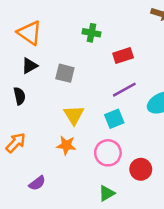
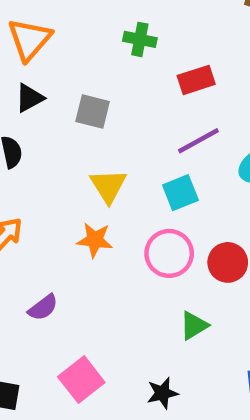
orange triangle: (30, 33) -> (29, 39), turned 36
red circle: (141, 169) -> (228, 262), moved
green triangle: (107, 193) -> (194, 326), moved

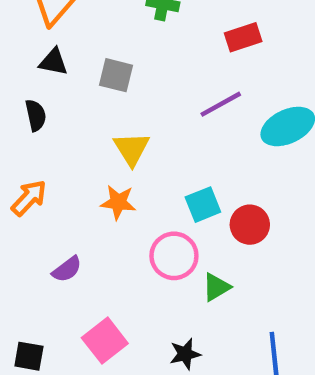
red rectangle: (196, 80) -> (243, 37), moved
black triangle: (29, 98) -> (54, 62), turned 40
cyan square: (180, 193) -> (203, 205), moved
pink circle: (169, 253) -> (174, 256), moved

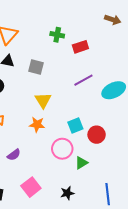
red rectangle: (243, 37) -> (80, 47), moved

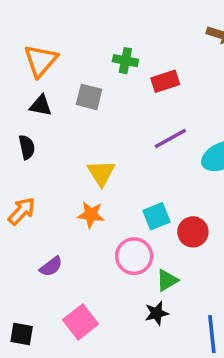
gray square: (36, 67) -> (89, 97), moved
black star: (67, 193) -> (157, 313), moved

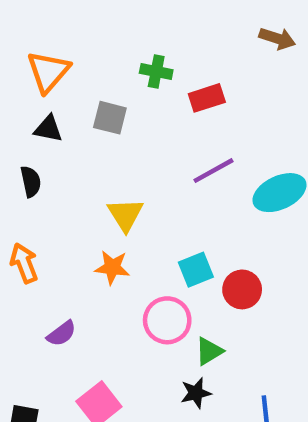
orange arrow: (22, 211) -> (24, 263), turned -64

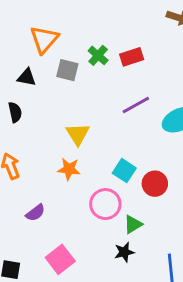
orange triangle: (48, 71) -> (44, 39), moved
green cross: (156, 71) -> (98, 55), moved, turned 30
cyan square: (196, 270) -> (124, 171), turned -35

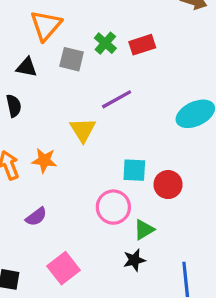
purple line: (136, 105) -> (117, 99), moved
orange star: (69, 169) -> (44, 160), moved
cyan square: (124, 171) -> (134, 170), turned -30

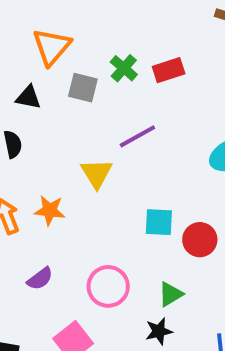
pink circle: (113, 207) -> (108, 286), moved

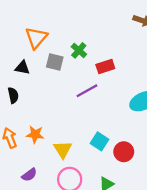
red rectangle: (169, 70) -> (105, 67), moved
yellow triangle: (97, 173) -> (63, 149), moved
cyan square: (159, 222) -> (100, 141), turned 30

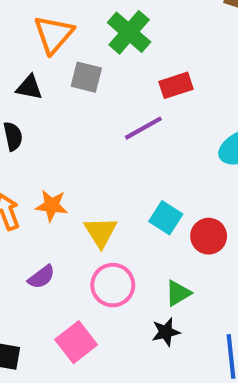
green cross: (79, 50) -> (129, 32), moved, size x1.5

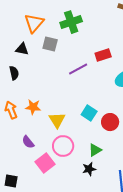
green cross: (129, 32) -> (71, 22), turned 30
red rectangle: (176, 85) -> (103, 55), moved
purple semicircle: (41, 277) -> (28, 142), turned 88
pink square: (76, 342) -> (45, 163), moved

